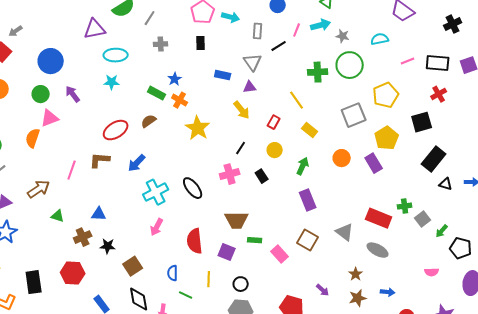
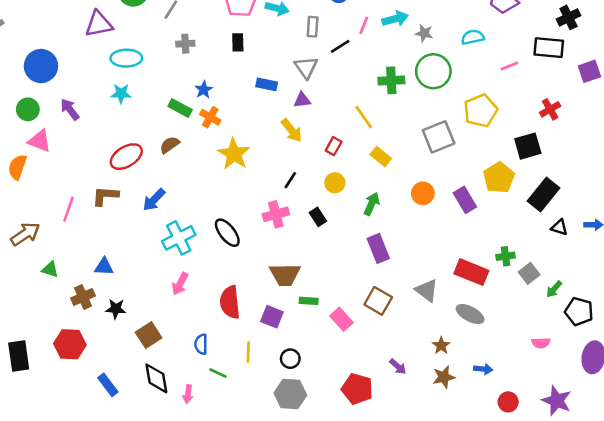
black rectangle: (438, 63) -> (549, 48), moved
pink triangle: (50, 118) -> (40, 141), turned 42
yellow pentagon: (387, 138) -> (499, 178), moved

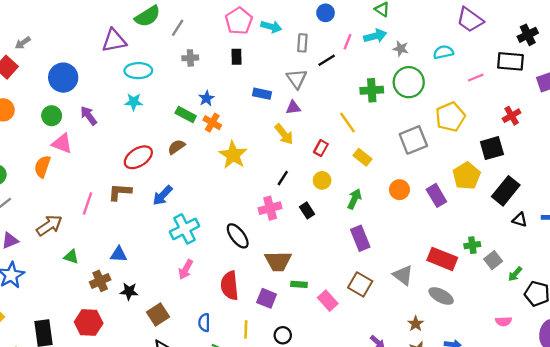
black ellipse: (227, 233) -> (238, 236), moved

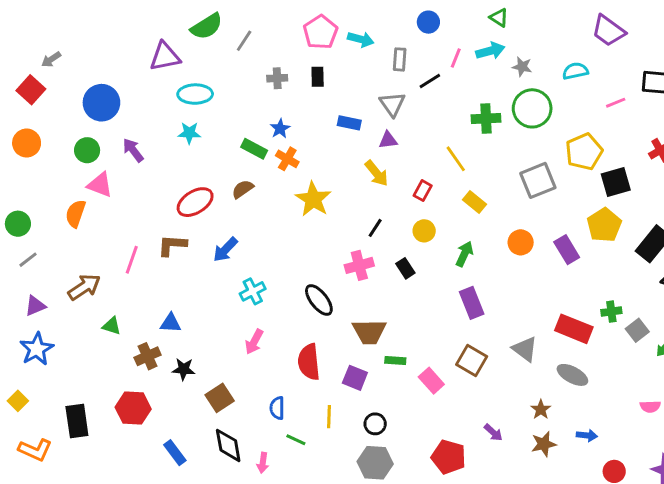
gray cross: (190, 58) -> (277, 78), moved
black square: (492, 148) -> (616, 182), moved
cyan cross: (185, 229) -> (253, 291), size x0.7

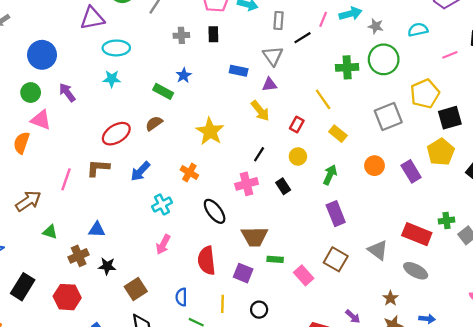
orange cross: (287, 159) -> (189, 172), moved
black rectangle: (77, 421) -> (23, 287), moved, turned 40

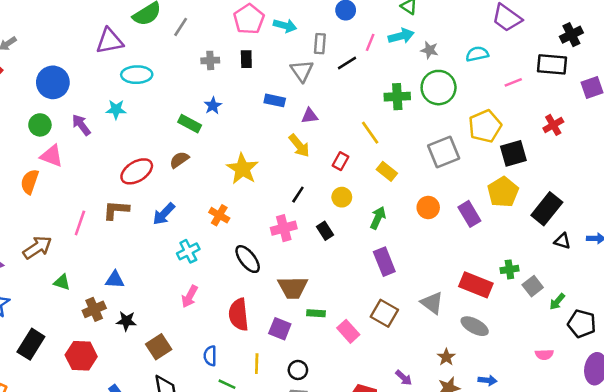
gray triangle: (273, 56) -> (302, 71), moved
cyan star: (112, 79) -> (116, 109), moved

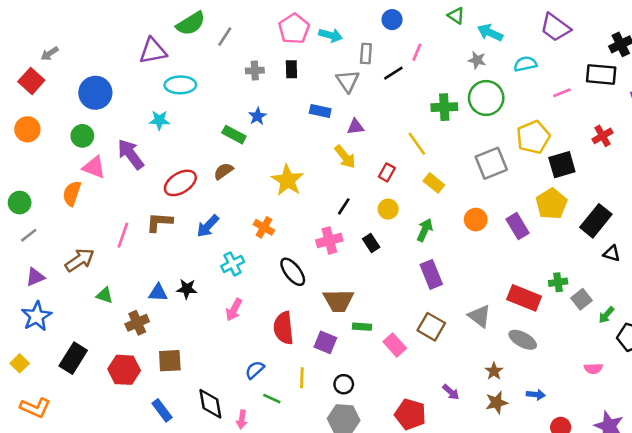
cyan arrow: (401, 36) -> (490, 33), moved, turned -140
purple arrow: (81, 125) -> (131, 154), moved, size x1.4
black star: (126, 321) -> (187, 289), moved
brown square: (159, 347) -> (170, 361), moved, turned 30
blue semicircle: (210, 356) -> (255, 370), turned 48

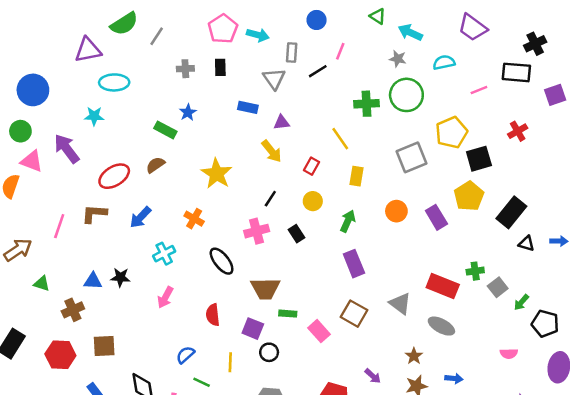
yellow rectangle: (434, 183) -> (356, 176), turned 60
red semicircle: (284, 328) -> (213, 315), size x0.7
black circle: (344, 384) -> (269, 352), moved

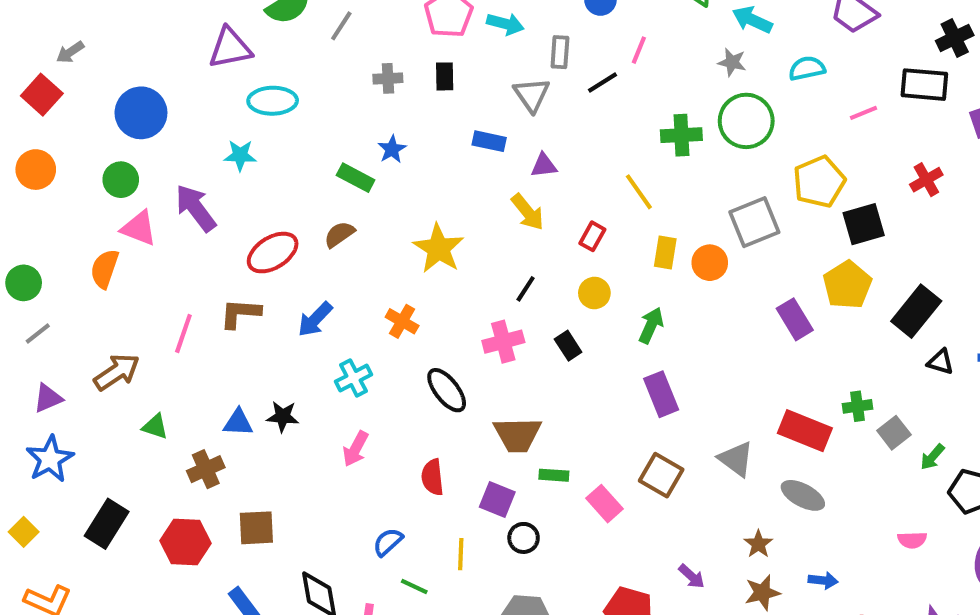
orange circle: (396, 211) -> (710, 263), moved

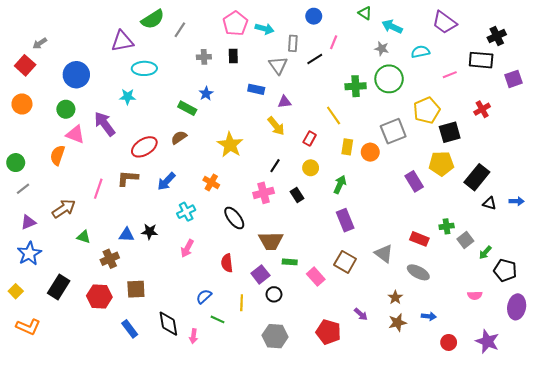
yellow pentagon: (847, 285) -> (441, 164), turned 30
red rectangle: (805, 431) -> (419, 239), size x0.7
purple square: (497, 499) -> (260, 274), turned 30

